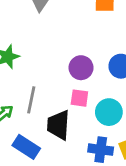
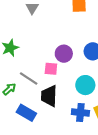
pink square: (79, 98) -> (51, 69), moved
gray line: (31, 100) -> (29, 78), turned -66

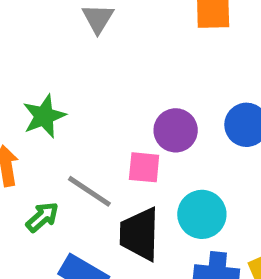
cyan circle: (85, 85) -> (202, 214), moved

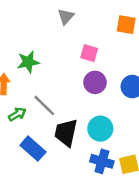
pink square: (144, 167) -> (89, 53), moved

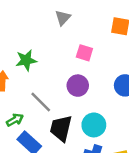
purple circle: (95, 82) -> (78, 86), moved
green arrow: (17, 114) -> (15, 120), moved

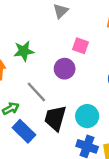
purple circle: (78, 86) -> (65, 69), moved

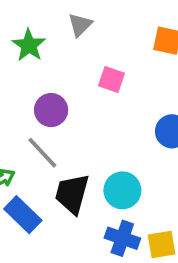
green star: (24, 51) -> (29, 45), moved, turned -30
purple circle: (65, 69) -> (51, 110), moved

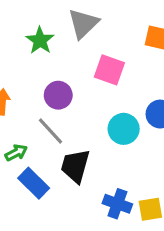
gray triangle: (80, 25) -> (83, 24), size x1.5
pink square: (111, 80) -> (109, 70), size x1.4
cyan circle: (122, 190) -> (124, 129), moved

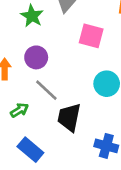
purple circle: (58, 95) -> (36, 57), moved
blue rectangle: (34, 183) -> (30, 150), moved

